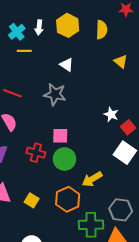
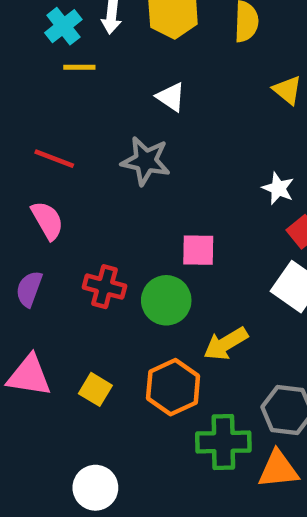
white star: (111, 114) -> (278, 188), moved
pink square: (60, 136) -> (198, 250), moved

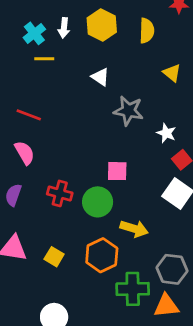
gray star: (146, 161) -> (128, 111), moved
yellow arrow: (226, 344) -> (134, 229), turned -132

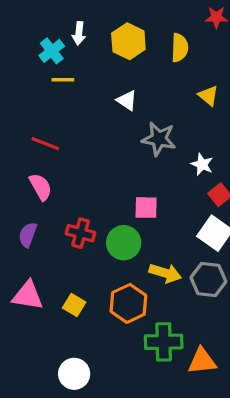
white arrow: (64, 28) -> (79, 33), moved
gray hexagon: (172, 269) -> (208, 279), moved

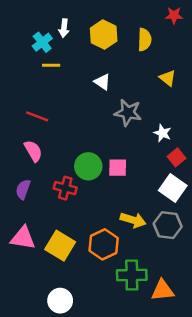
green circle: (124, 243) -> (88, 166), moved
yellow square: (74, 305) -> (60, 246), size x1.6

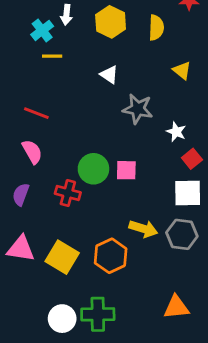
white square: (173, 188) -> (188, 193), turned -36
green cross: (132, 275) -> (98, 314), moved

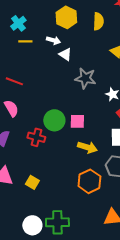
white arrow: (66, 15) -> (53, 40), moved, turned -80
yellow arrow: (143, 229) -> (87, 147), moved
orange hexagon: (111, 256) -> (89, 181), moved
yellow square: (62, 257) -> (32, 182), size x0.6

